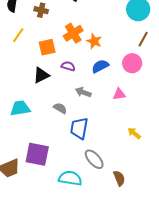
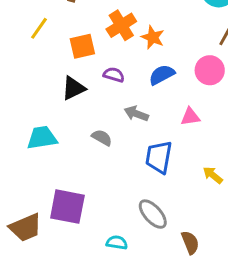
blue trapezoid: (79, 128) -> (159, 157), moved
cyan semicircle: (70, 178) -> (117, 242), size x0.6

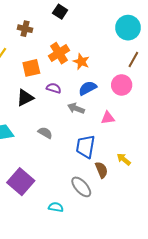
gray arrow: (136, 114) -> (76, 108), moved
purple square: (67, 207) -> (21, 182), turned 30
brown semicircle: (190, 242) -> (101, 170), moved

